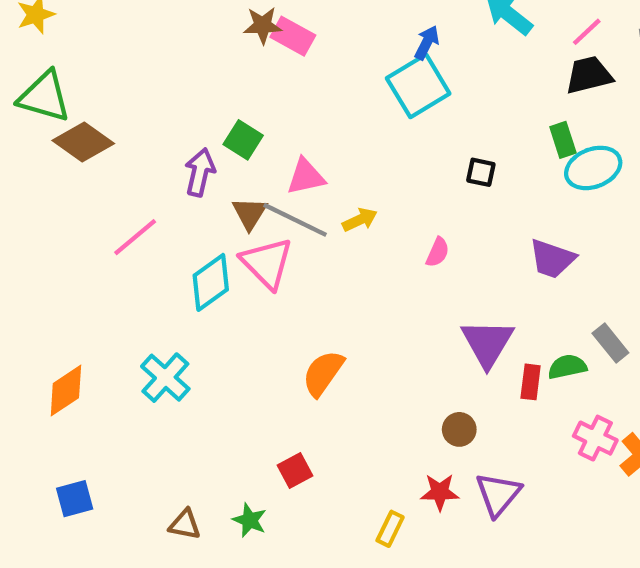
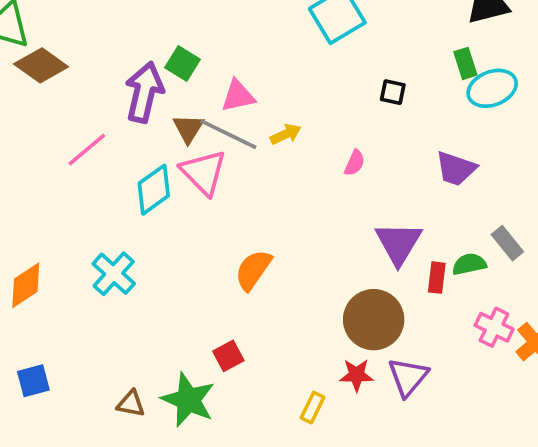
purple arrow: (200, 172) -> (144, 92), size x1.4
brown circle: (459, 429) -> (374, 320), size x2.0
green star: (250, 520) -> (188, 400), size x1.8

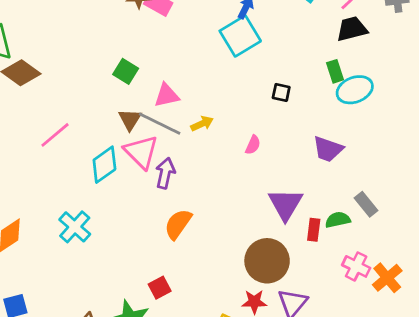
purple arrow: (144, 92) -> (165, 173), moved, size x0.7

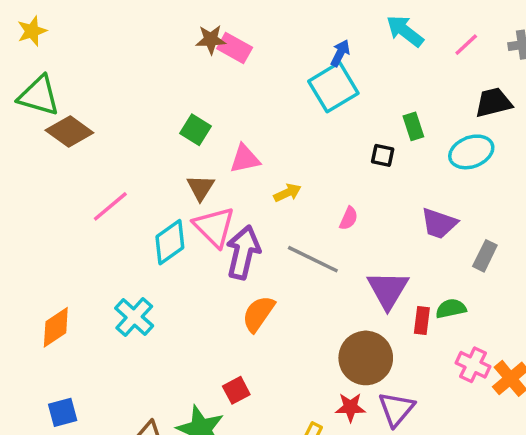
black trapezoid: (352, 29) -> (493, 103), moved
green rectangle: (335, 71) -> (413, 126), moved
gray line: (160, 124) -> (313, 259), moved
purple arrow: (165, 173) -> (243, 252), size x1.4
gray rectangle: (366, 204) -> (485, 256), moved, turned 65

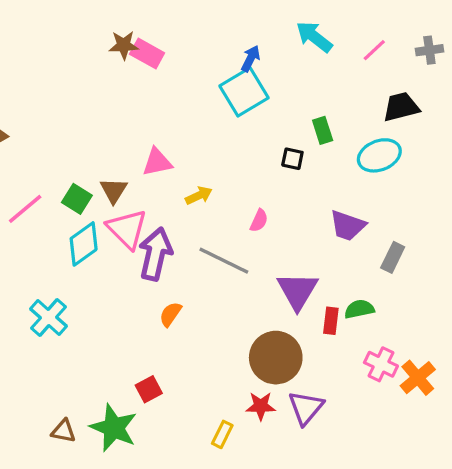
green square: (195, 130) -> (77, 199), moved
orange semicircle: (258, 314) -> (170, 314), size x0.7

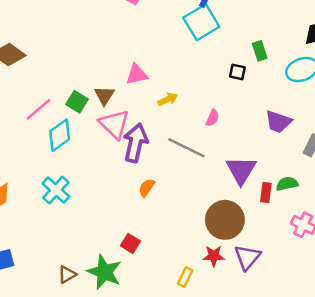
cyan diamond: (84, 244) -> (60, 135), moved
red square: (149, 389) -> (130, 243), turned -30
brown triangle: (64, 431) -> (67, 275), turned -42

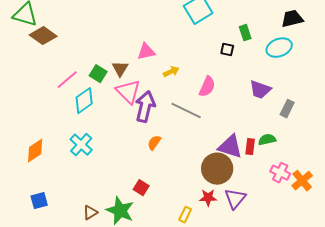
pink semicircle: (212, 118) -> (207, 87), size x1.5
purple triangle: (241, 170) -> (230, 147), moved, turned -44

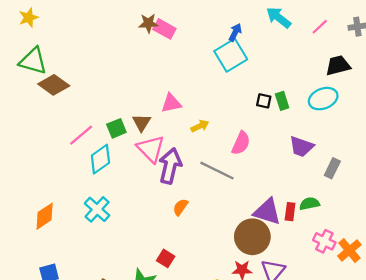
green rectangle: (245, 33) -> (282, 101), moved
green square: (98, 74) -> (116, 128), turned 36

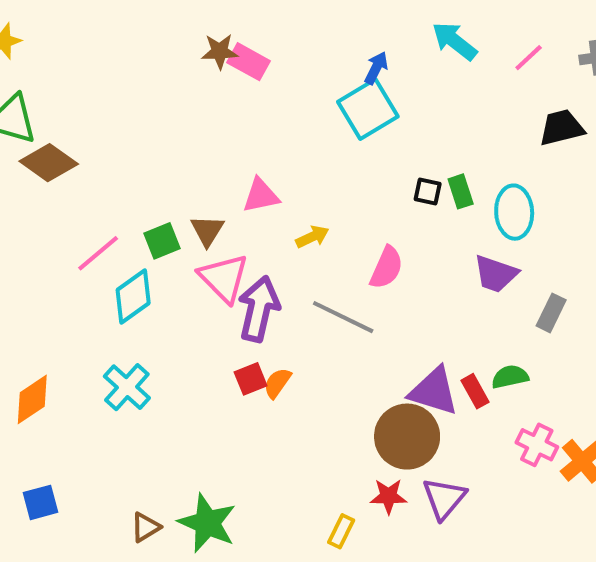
cyan ellipse: (323, 99) -> (514, 212), moved, turned -72
red rectangle: (290, 212) -> (475, 391), turned -36
red square: (166, 258) -> (251, 379), moved, turned 36

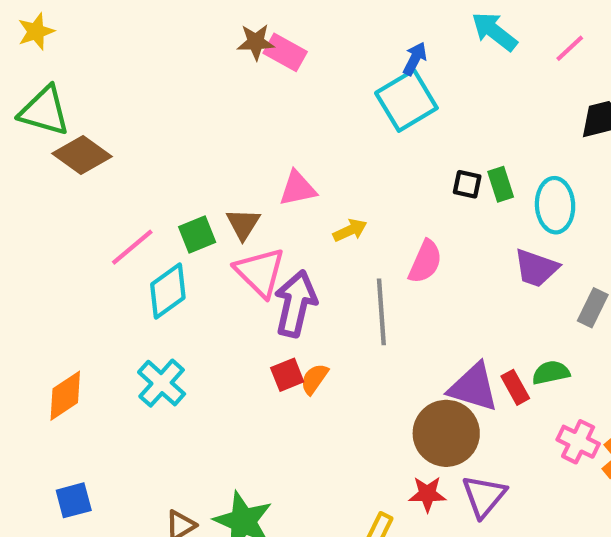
gray line: (343, 317) -> (381, 312), turned 60

